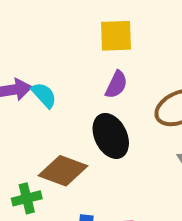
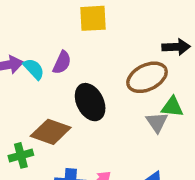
purple semicircle: (116, 85) -> (62, 63), moved

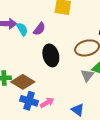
brown diamond: (51, 132) -> (23, 82), moved

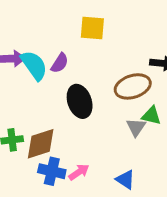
cyan semicircle: (22, 29) -> (34, 65), size x1.5
brown diamond: (23, 82) -> (41, 144), turned -45

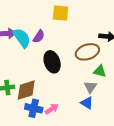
gray triangle: (136, 127) -> (90, 87), moved
blue triangle: (125, 180) -> (87, 103), moved

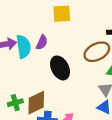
cyan semicircle: (22, 38) -> (23, 47), turned 35

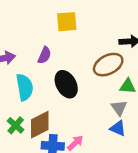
cyan semicircle: (23, 47) -> (25, 87), moved
green cross: (15, 103) -> (16, 125), turned -32

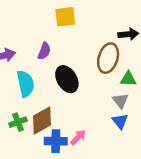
brown ellipse: (108, 65) -> (108, 58), turned -44
green cross: (16, 125) -> (18, 122), turned 30
blue triangle: (118, 128) -> (120, 121), turned 30

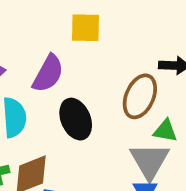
purple semicircle: (44, 51) -> (48, 74), size x1.5
gray triangle: (120, 101) -> (150, 161), size x1.6

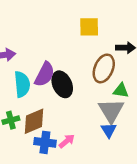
yellow square: (85, 28) -> (89, 27), moved
purple semicircle: (48, 74) -> (45, 74), moved

